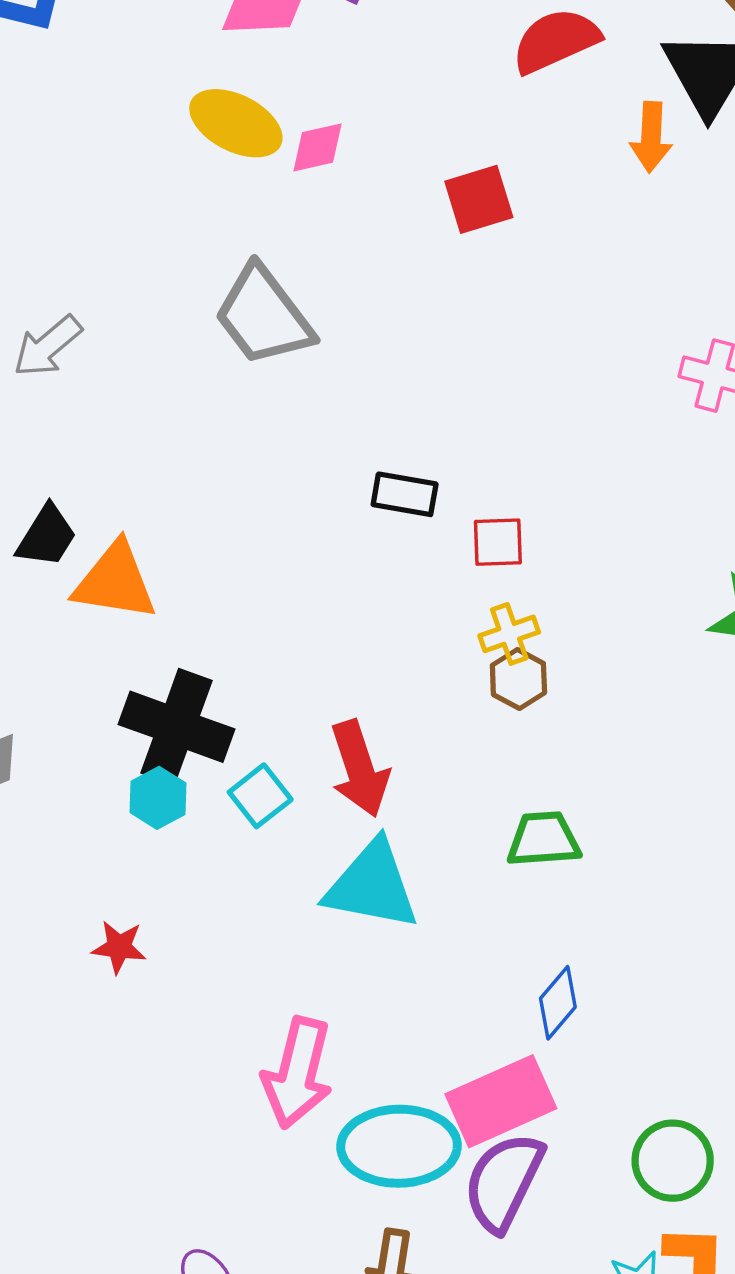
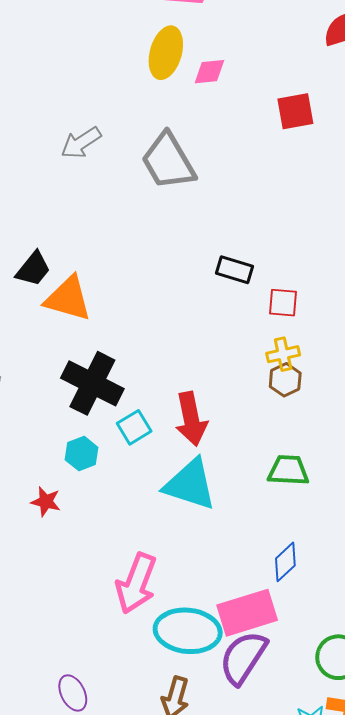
yellow ellipse: (236, 123) -> (166, 53), turned 72
gray arrow: (48, 346) -> (81, 143), moved
cyan hexagon: (158, 798) -> (82, 454), moved

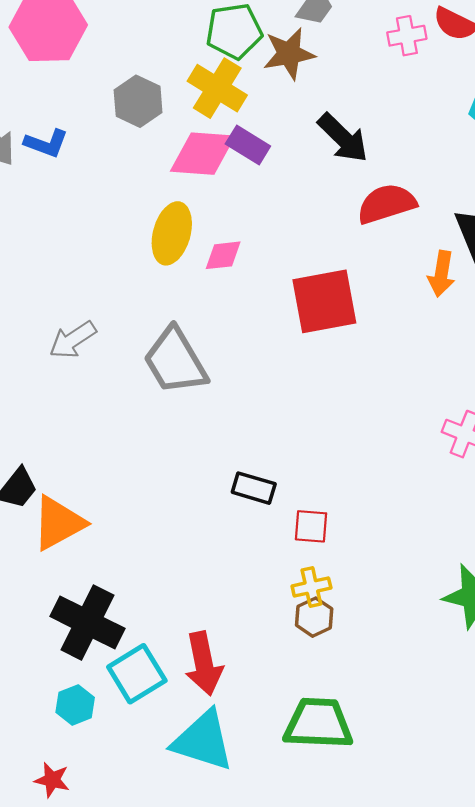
red square: (295, 111) -> (324, 301), size x1.5
orange triangle: (68, 299) -> (58, 523), turned -44
cyan square: (134, 427) -> (137, 674), size x1.4
green trapezoid: (288, 470) -> (318, 723), size x1.4
red star: (46, 502) -> (52, 780), moved

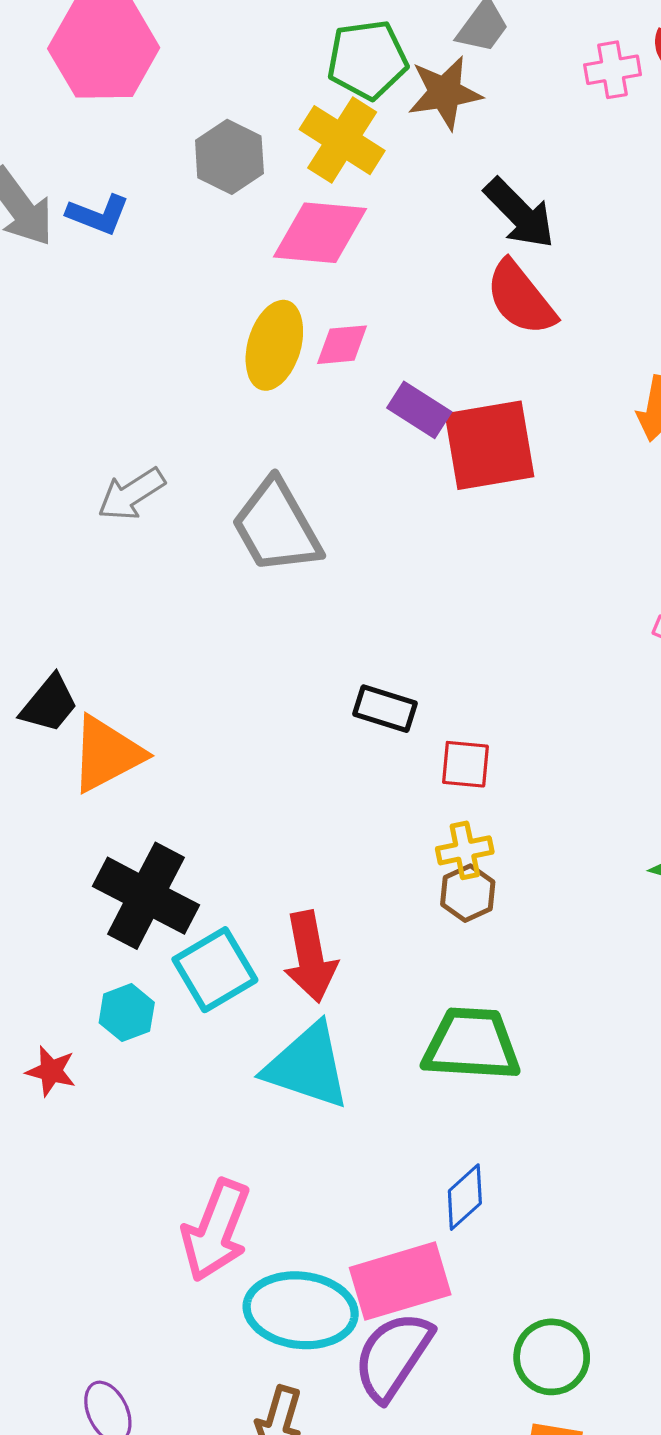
purple rectangle: (248, 145) -> (419, 410), moved
red semicircle: (387, 204) -> (521, 298), moved, turned -112
pink diamond: (223, 255) -> (342, 345), moved
red star: (52, 780) -> (51, 1071), moved

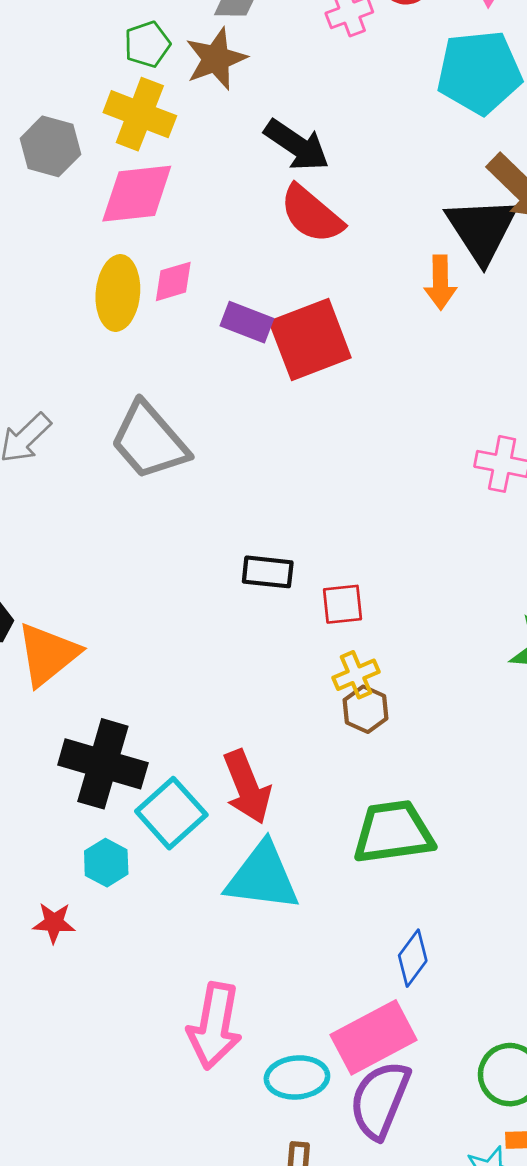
green pentagon: (367, 60) -> (147, 44), size x0.7
cyan ellipse: (301, 1310) -> (297, 1077), size x0.7

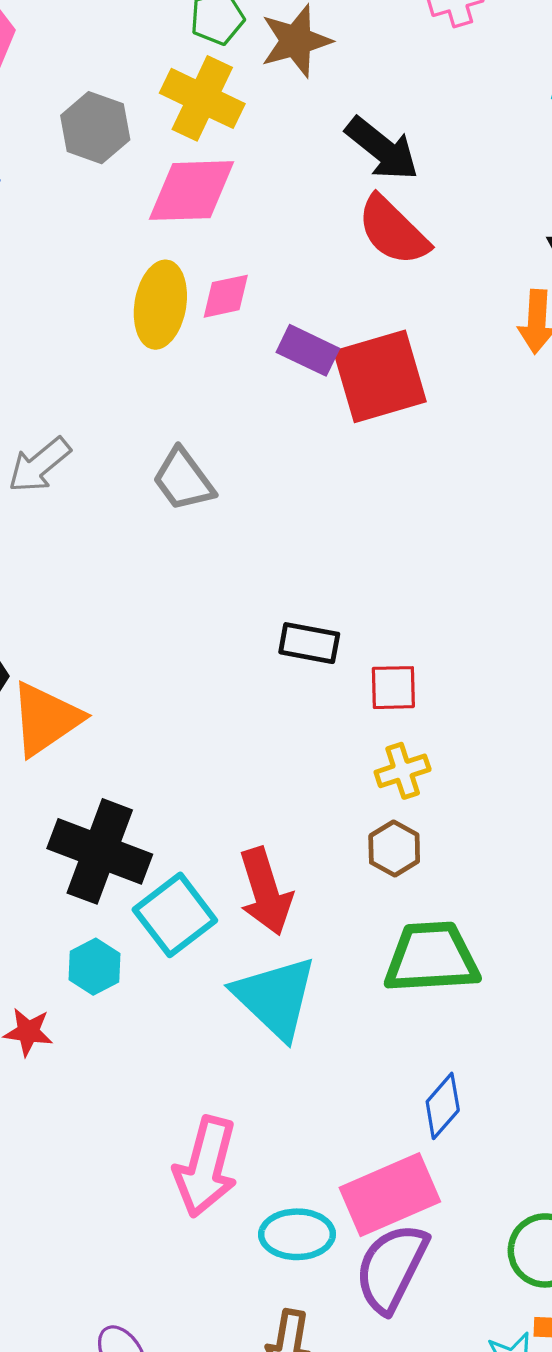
gray trapezoid: (149, 441) -> (183, 480), size x0.7
brown hexagon: (365, 709) -> (394, 849), moved
cyan triangle: (263, 877) -> (275, 998), turned 32

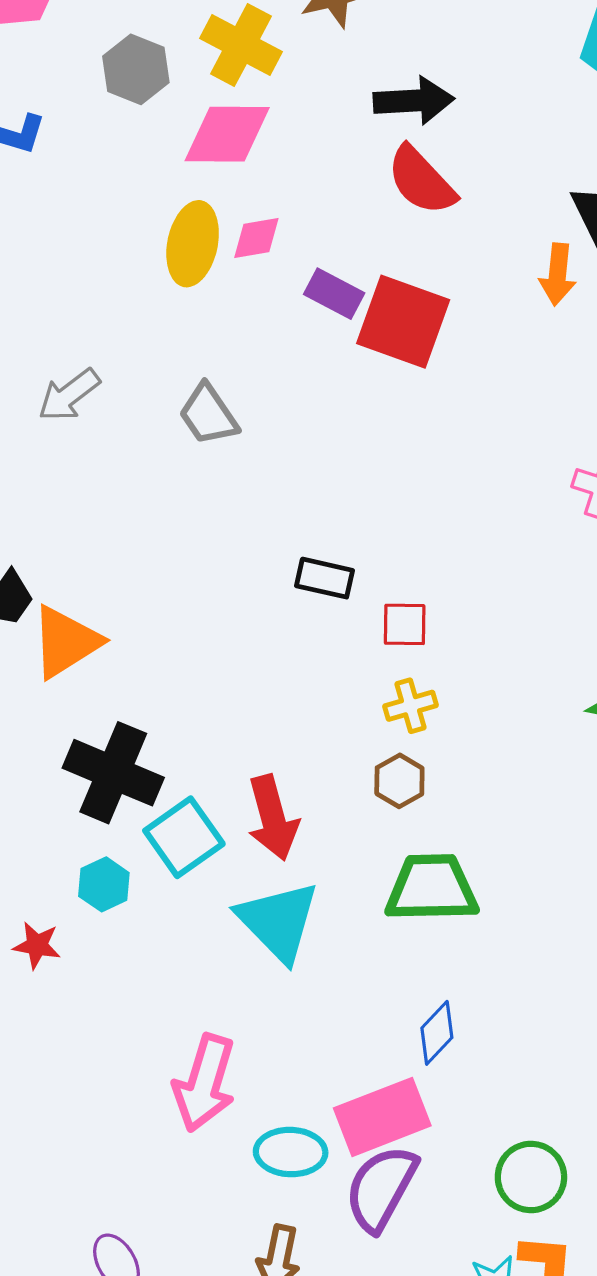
black arrow: (382, 149) -> (414, 101), turned -44
red square: (380, 376) -> (403, 322), turned 34

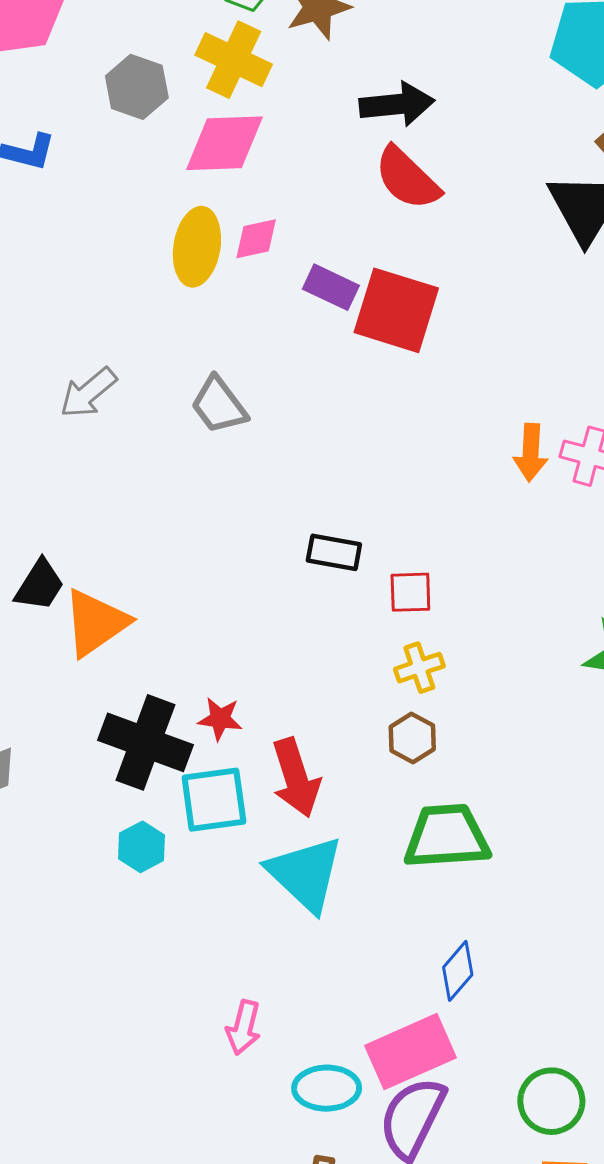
orange arrow: (558, 274) -> (531, 452), moved
cyan square: (184, 837) -> (214, 800), turned 30
red star: (37, 945) -> (220, 719), moved
pink arrow: (204, 1083) -> (244, 1027), size x0.6

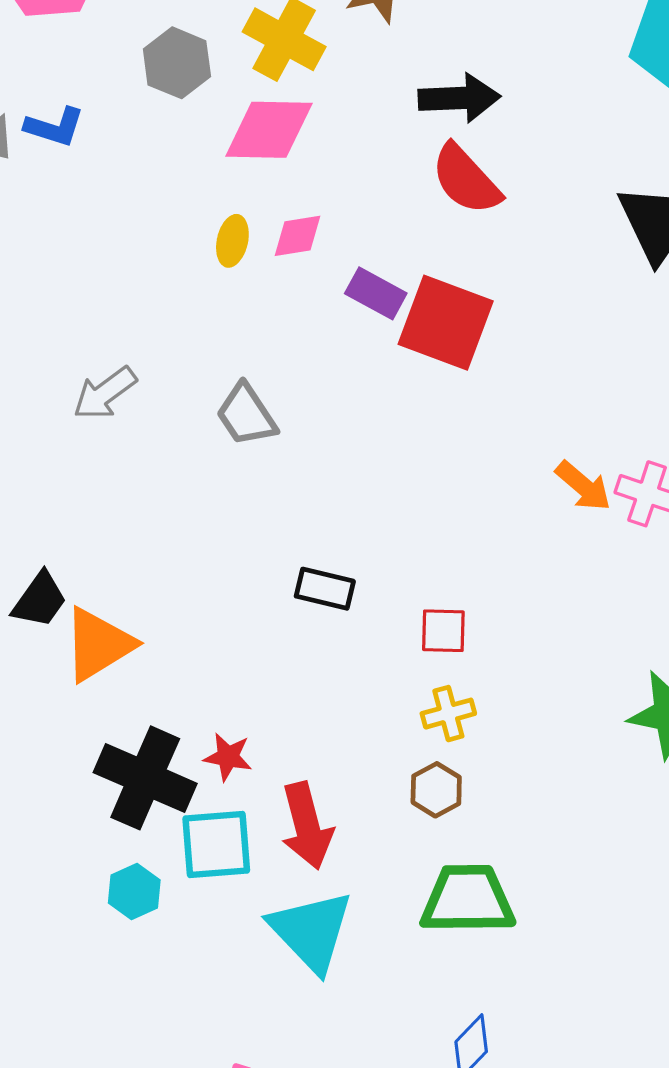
yellow ellipse: (197, 247) -> (232, 241), size x0.6
orange arrow: (531, 452) -> (583, 486), turned -56
black rectangle: (334, 552) -> (325, 589), moved

